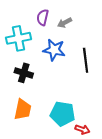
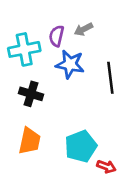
purple semicircle: (43, 17) -> (57, 36), moved
cyan pentagon: (62, 114) -> (81, 146), turned -30

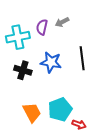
blue star: (70, 64) -> (51, 62), moved
orange trapezoid: (30, 141) -> (32, 112), moved, turned -40

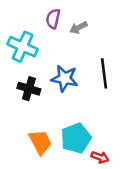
purple semicircle: (42, 27) -> (53, 19), moved
cyan cross: (18, 37) -> (23, 47), turned 35

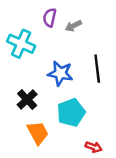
black cross: (29, 89) -> (27, 99), moved, turned 30
cyan pentagon: (76, 138) -> (71, 113), moved

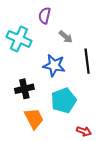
gray arrow: (73, 26) -> (66, 37), moved, turned -112
black cross: (27, 99) -> (24, 89), turned 30

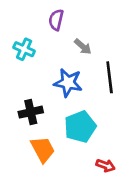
cyan cross: (19, 39) -> (24, 49), size x0.7

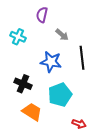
black cross: (31, 112) -> (23, 84), turned 36
orange trapezoid: (43, 149) -> (32, 112), turned -30

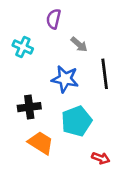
black cross: (23, 84) -> (29, 107), turned -30

